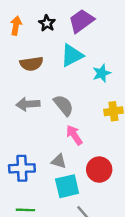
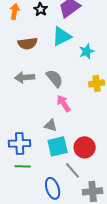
blue cross: (22, 168) -> (20, 143), moved
red circle: (99, 170) -> (85, 147), moved

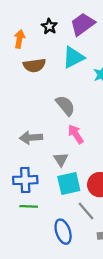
orange arrow: (15, 11) -> (19, 39), moved
gray arrow: (25, 77) -> (31, 138), moved
gray triangle: (51, 125) -> (61, 159), turned 40

